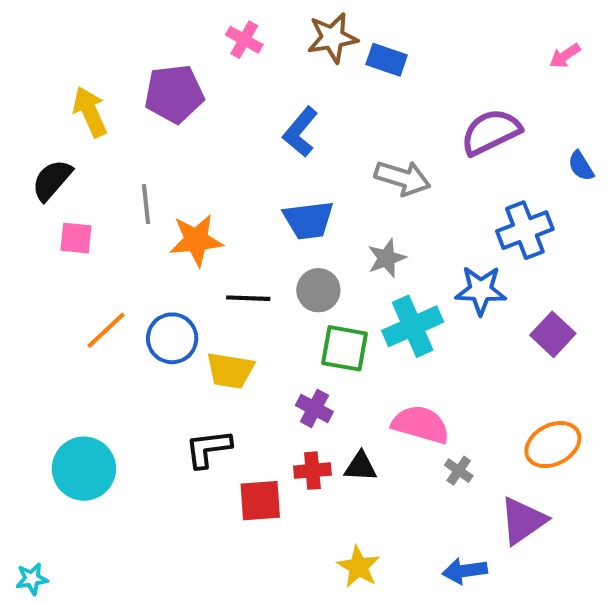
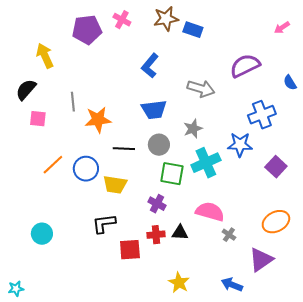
purple pentagon: (174, 94) -> (87, 30), moved
cyan circle: (84, 469) -> (42, 234), size x0.7
blue arrow: (465, 571) -> (232, 285), turned 30

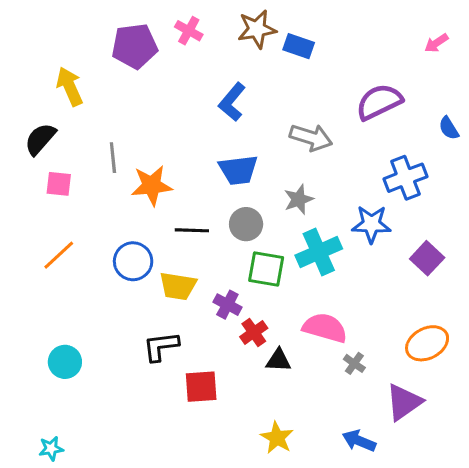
orange line: (53, 165) -> (59, 255), moved
purple cross: (157, 204) -> (227, 305), moved
red cross: (156, 235) -> (254, 332), moved, turned -30
cyan star: (16, 289) -> (51, 449), moved

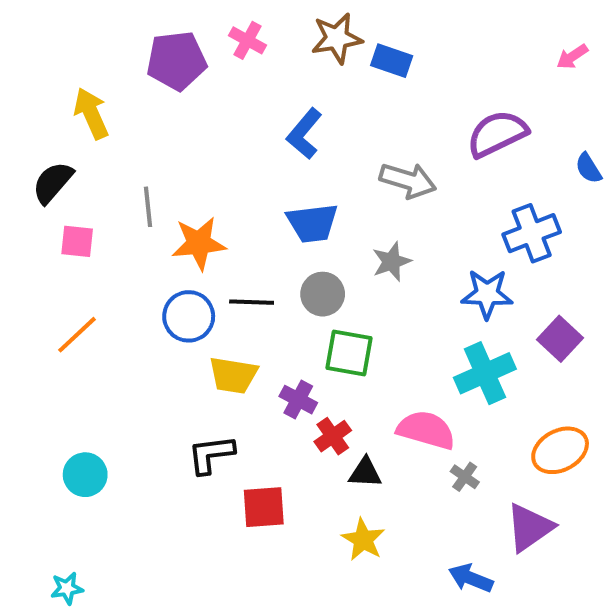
cyan cross: (319, 252) -> (485, 373), moved
blue circle: (133, 261) -> (189, 316), moved
yellow star: (277, 438) -> (363, 540), moved

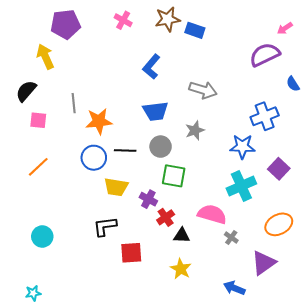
purple pentagon: (176, 61) -> (66, 24), moved
purple semicircle: (497, 134) -> (265, 55), moved

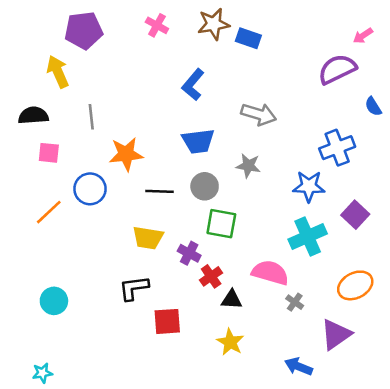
black semicircle: (26, 91) -> (33, 115), turned 45
gray line: (74, 103) -> (91, 117), moved
gray star: (195, 130) -> (248, 166), turned 30
blue circle: (94, 158) -> (90, 189), moved

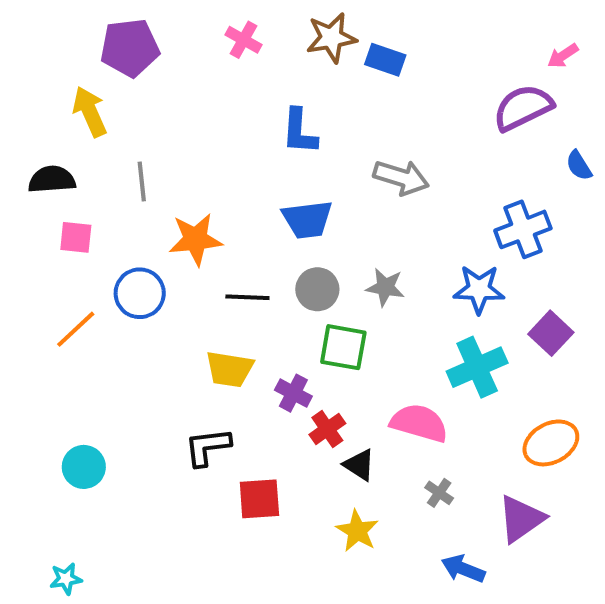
blue L-shape: (193, 85) -> (299, 132), turned -36
gray star: (248, 166) -> (385, 287), moved
black triangle: (232, 300) -> (359, 465), turned 30
gray cross: (295, 302) -> (439, 493), moved

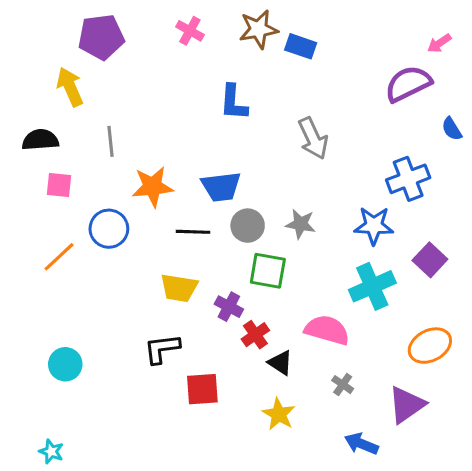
gray arrow: (401, 177) -> (313, 138), turned 48
blue trapezoid: (307, 219) -> (221, 187), moved
cyan star: (66, 579) -> (51, 452), turned 30

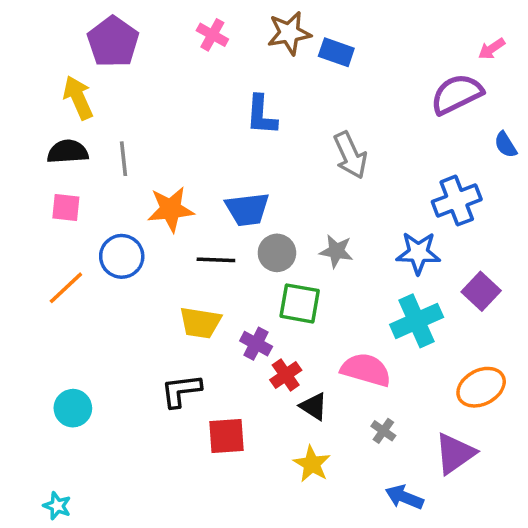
purple pentagon: (101, 37) -> (113, 42), turned -30
black semicircle: (40, 140) -> (68, 152), moved

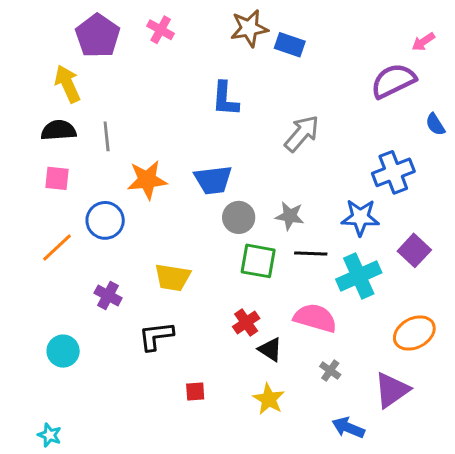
pink cross: (212, 35) -> (161, 30), moved
gray arrow: (350, 155) -> (302, 133), turned -114
black line: (216, 260) -> (311, 253), moved
purple cross: (256, 344) -> (108, 295), moved
red square: (226, 436) -> (195, 392), moved, size x0.6

